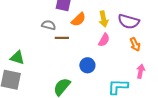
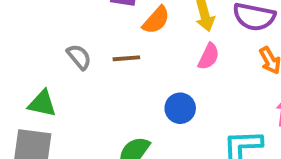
gray semicircle: (49, 25) -> (79, 57), moved, turned 40

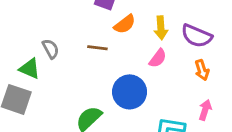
gray semicircle: (79, 57) -> (51, 49), moved
blue circle: (180, 108) -> (130, 92), size x1.5

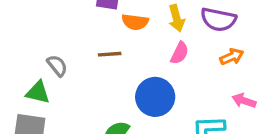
orange semicircle: (125, 24) -> (135, 22), turned 55
orange arrow: (202, 70) -> (232, 57), turned -84
pink arrow: (205, 110) -> (244, 101), turned -78

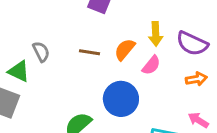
orange semicircle: (135, 22) -> (125, 49), moved, turned 110

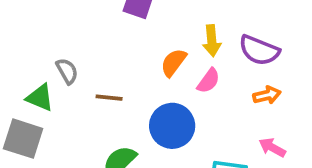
brown line: (90, 52) -> (109, 98), moved

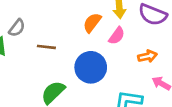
gray semicircle: (67, 71) -> (17, 28), turned 66
orange arrow: (267, 95) -> (147, 56), moved

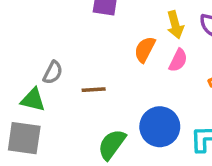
blue circle: (91, 67) -> (160, 127), moved

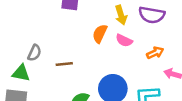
pink semicircle: (178, 60) -> (124, 40), turned 91

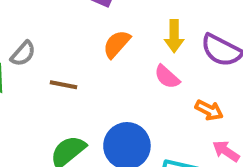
orange semicircle: (100, 34) -> (117, 44), moved
orange arrow: (155, 53) -> (209, 110), turned 35

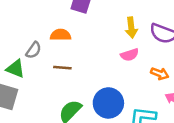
orange semicircle: (117, 44) -> (60, 35), moved, turned 54
pink semicircle: (167, 77) -> (130, 55), turned -54

